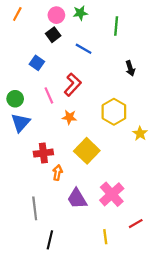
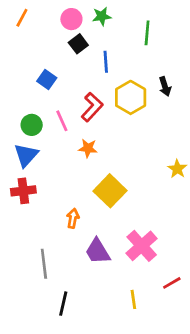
black square: (53, 35) -> (78, 44), moved
blue line: (84, 49) -> (106, 62), turned 56
green circle: (15, 99) -> (32, 125), moved
yellow hexagon: (114, 112) -> (131, 97), moved
red cross: (43, 153) -> (23, 191), moved

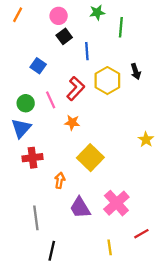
green star: (102, 16) -> (97, 12), moved
red cross: (23, 191) -> (32, 158), moved

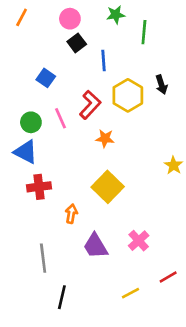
orange star: (72, 123) -> (105, 138), moved
blue triangle: (21, 128) -> (26, 152), turned -45
pink cross: (116, 203) -> (139, 241), size x0.7
yellow line: (110, 247) -> (130, 293), turned 70

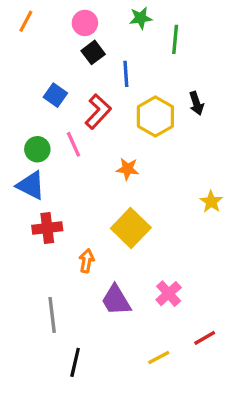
red L-shape: (90, 105) -> (98, 112), moved

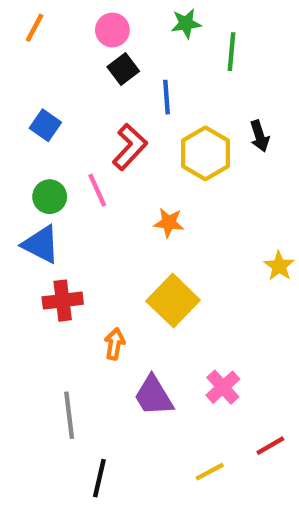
blue square: (55, 95) -> (45, 125), moved

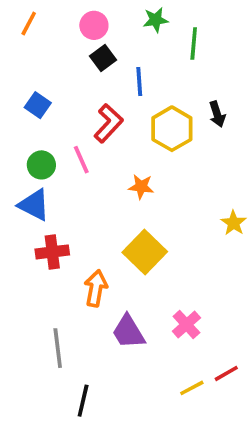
orange arrow: (115, 344) -> (96, 288), size x1.4
yellow line: (210, 472) -> (192, 388), moved

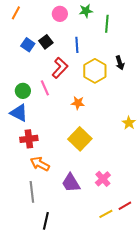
pink circle: (94, 25) -> (60, 14), moved
black square: (103, 58) -> (46, 42), moved
blue square: (38, 105) -> (28, 45), moved
orange arrow: (96, 288) -> (40, 164), moved, turned -72

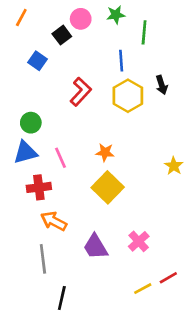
black square: (46, 42) -> (62, 35), moved
blue line: (77, 45) -> (121, 61), moved
pink line: (45, 88) -> (60, 158), moved
orange star: (78, 103) -> (105, 152), moved
blue triangle: (19, 113) -> (25, 152), turned -42

